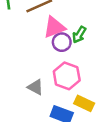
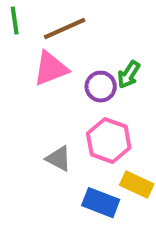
pink triangle: (54, 27) -> (51, 69), moved

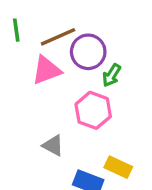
purple circle: (101, 87) -> (88, 52), moved, size x1.4
pink hexagon: (109, 141) -> (93, 110), moved

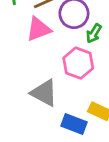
gray triangle: (53, 145) -> (44, 93), size x1.5

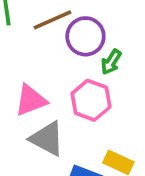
pink triangle: (39, 29) -> (31, 100), moved

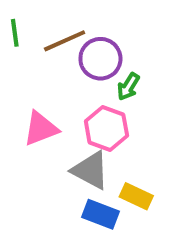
gray triangle: (47, 139) -> (90, 170), moved

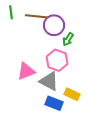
brown line: (65, 41) -> (36, 16), turned 30
pink triangle: (41, 128) -> (26, 71), moved

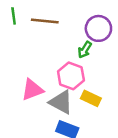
purple circle: (54, 25) -> (98, 28), moved
yellow rectangle: (72, 94) -> (91, 98), moved

